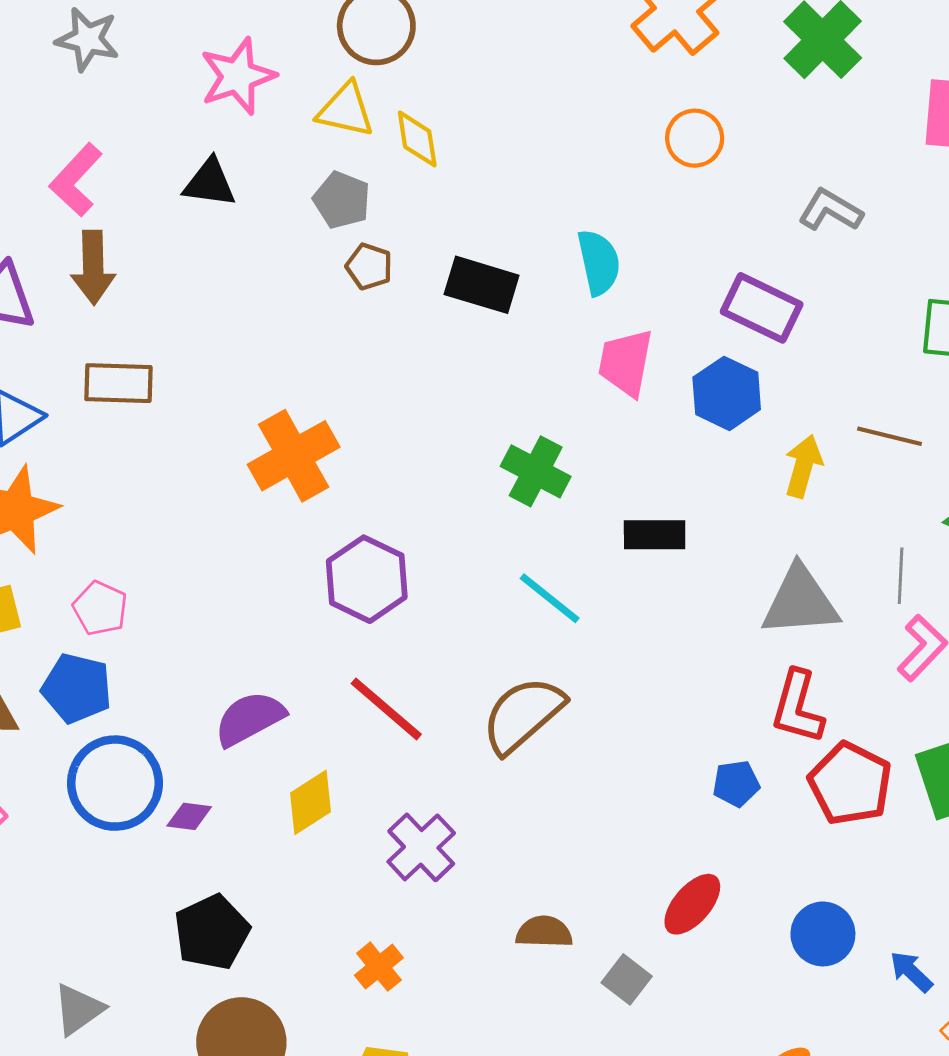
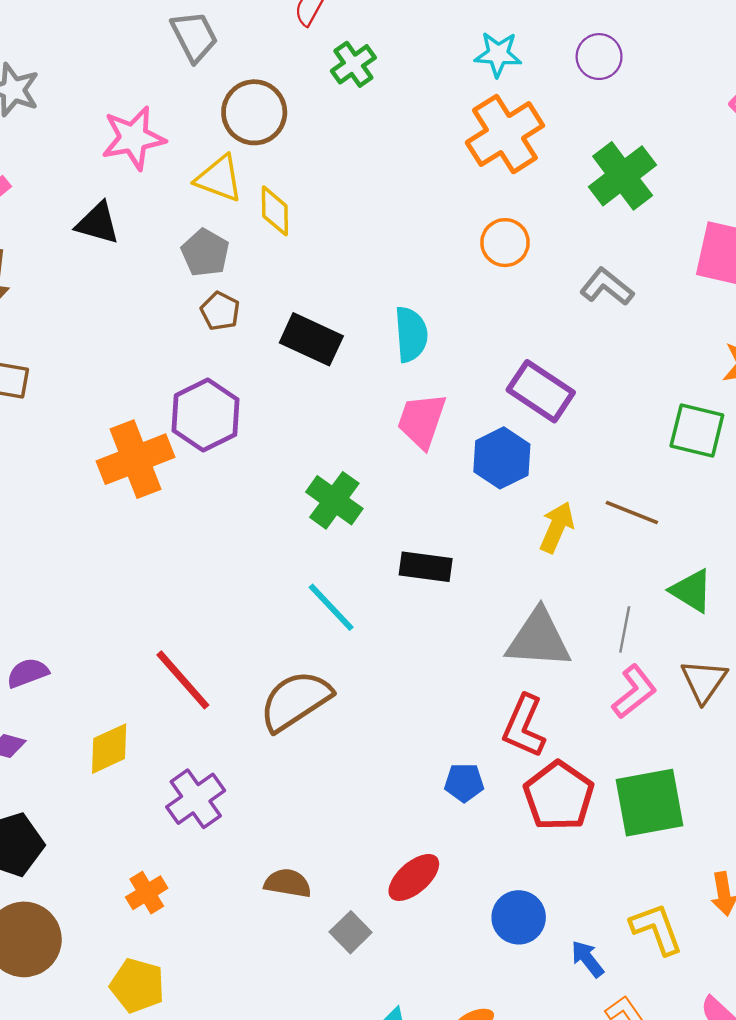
gray L-shape: (830, 210) -> (607, 287), moved
purple hexagon: (367, 579) -> (205, 415), moved
purple semicircle: (250, 719) -> (28, 673), moved, size x0.7

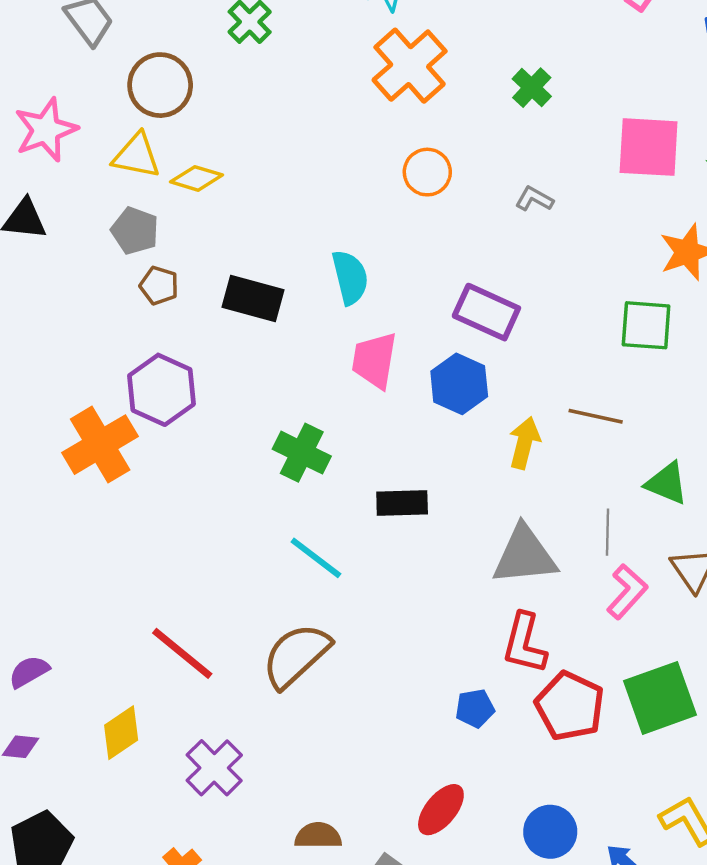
green cross: (623, 176) -> (532, 88), size x0.6
yellow diamond: (275, 211) -> (196, 178), turned -63
gray L-shape: (607, 287) -> (534, 199), size x0.7

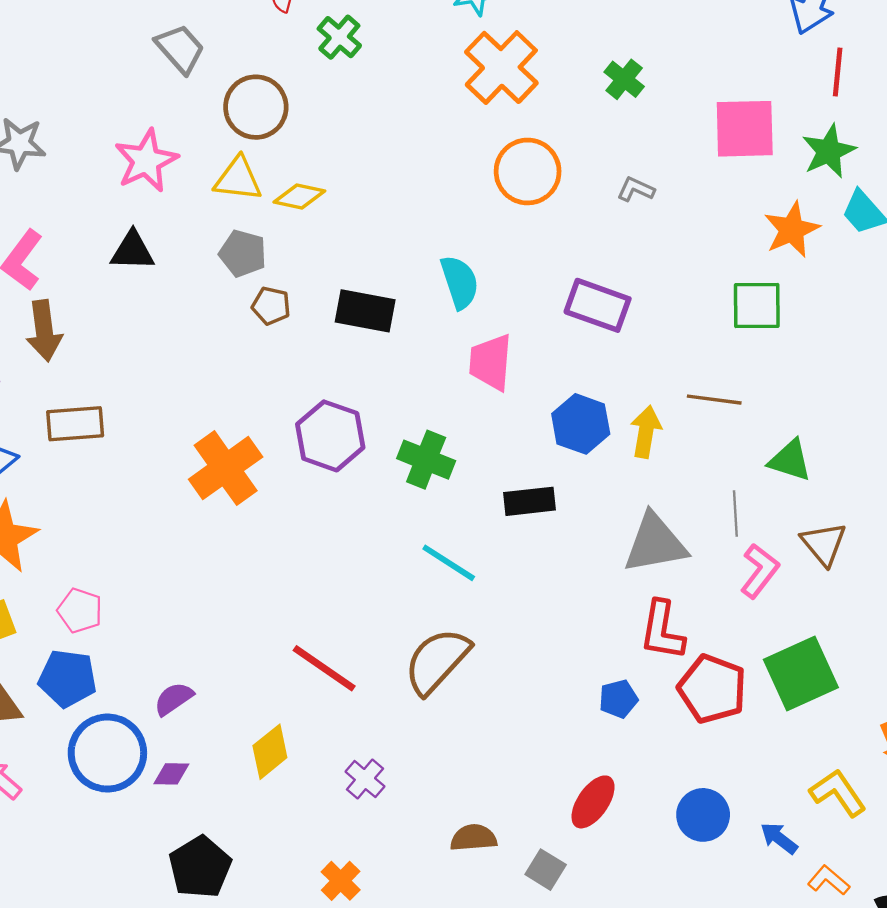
orange circle: (427, 172) -> (528, 171), size x1.4
blue hexagon: (459, 384) -> (581, 424), moved
purple hexagon: (161, 390) -> (330, 436), moved
purple cross: (214, 768) -> (365, 779), size x0.7

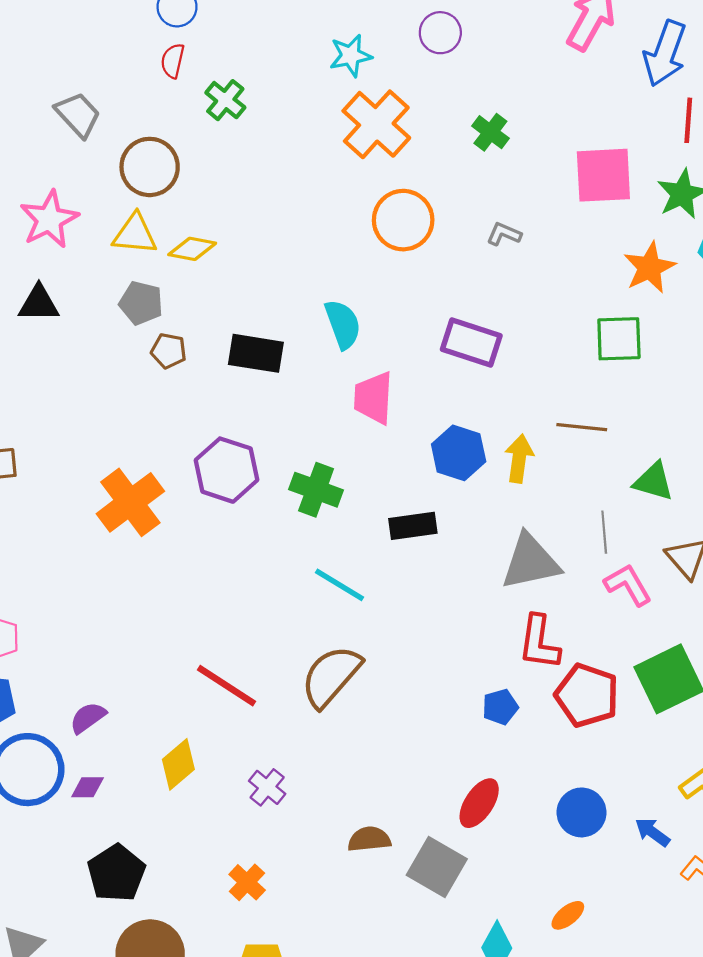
pink L-shape: (760, 571) -> (628, 585), turned -66
gray square: (546, 870) -> (437, 867), size x1.6

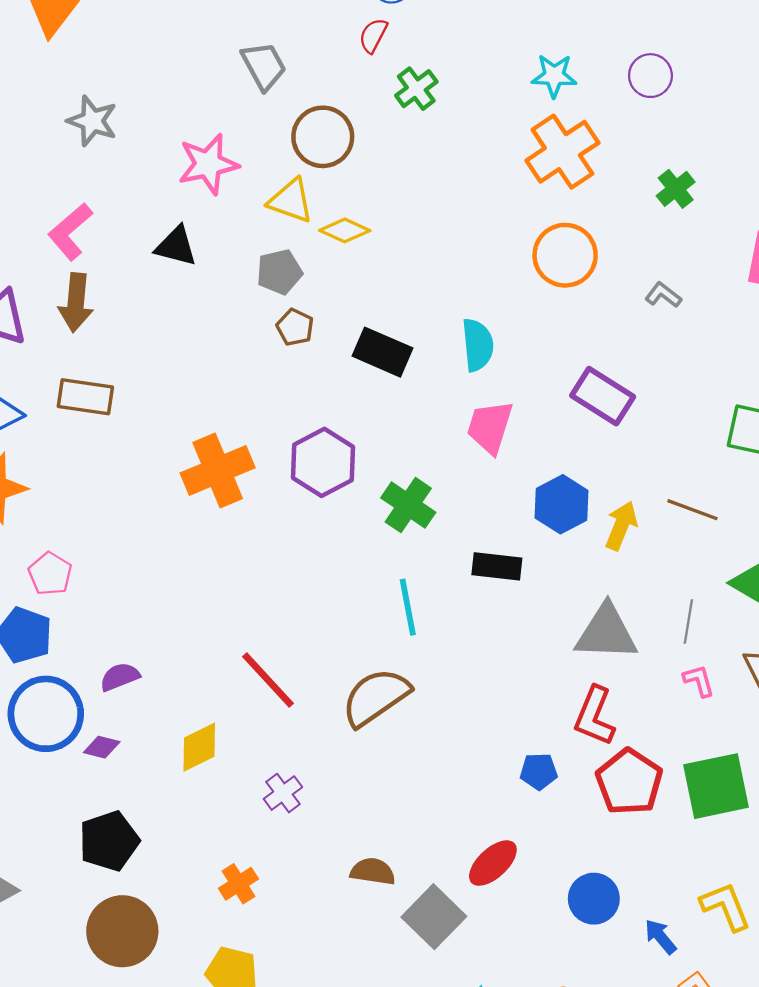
gray pentagon: (141, 303) -> (279, 272), turned 30
cyan line: (340, 585) -> (408, 607), turned 34
pink L-shape: (628, 585) -> (699, 681), size x0.7

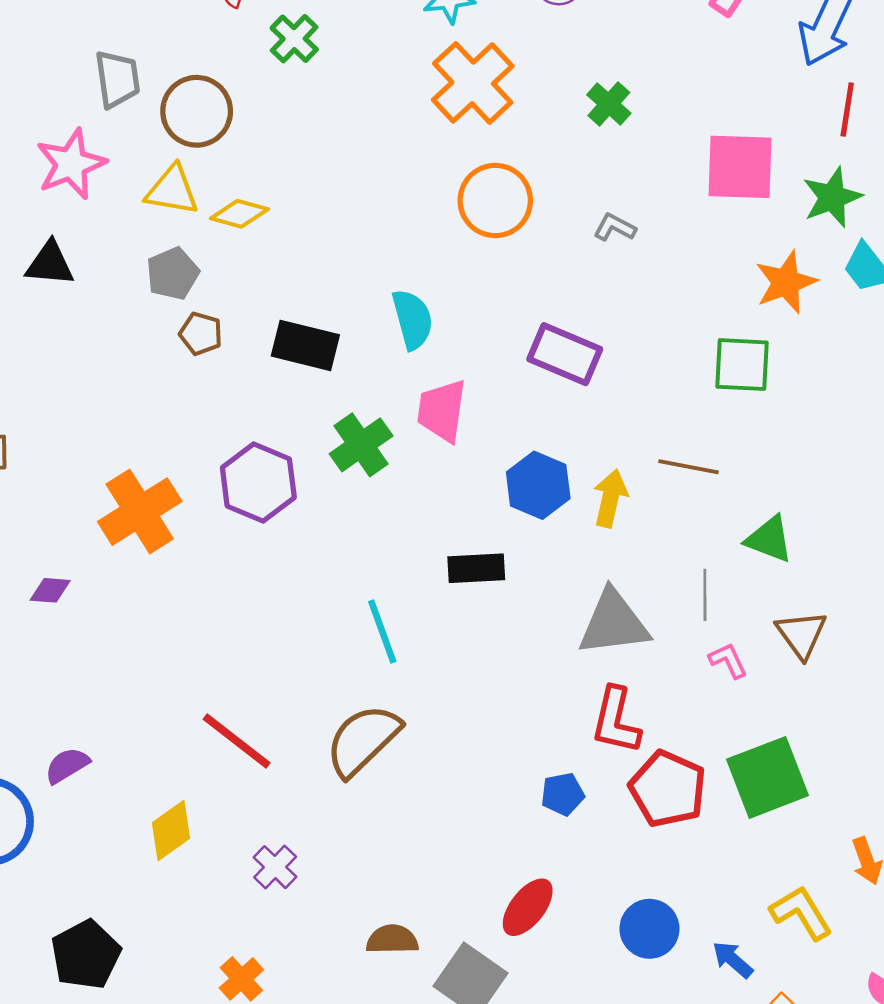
gray trapezoid: (264, 66) -> (117, 79), moved, turned 30
green cross: (408, 505) -> (361, 445), moved, turned 30
purple diamond: (102, 747) -> (50, 590), moved

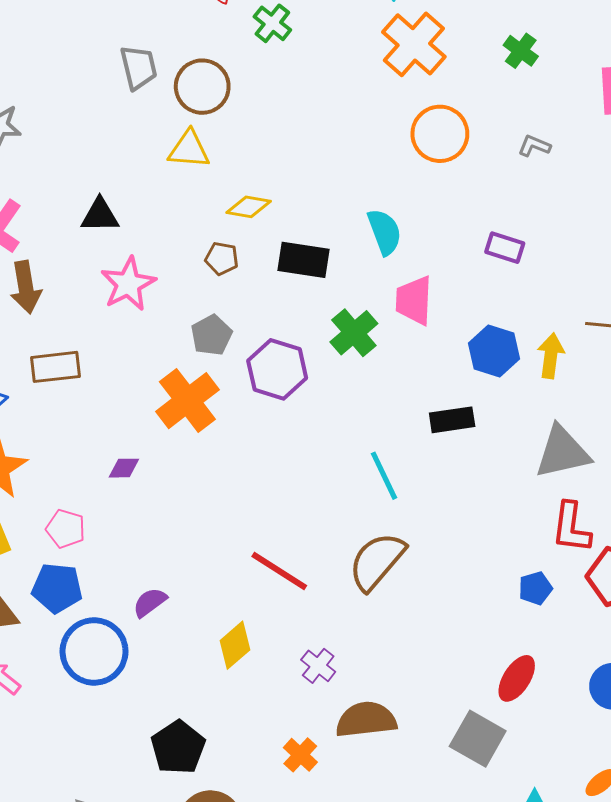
pink star: (71, 164) -> (128, 284), moved
yellow diamond: (239, 214) -> (249, 207), moved
gray pentagon: (173, 274) -> (211, 335), moved
purple rectangle: (565, 354) -> (505, 248), size x0.7
brown semicircle: (392, 940) -> (366, 720), moved, size x1.5

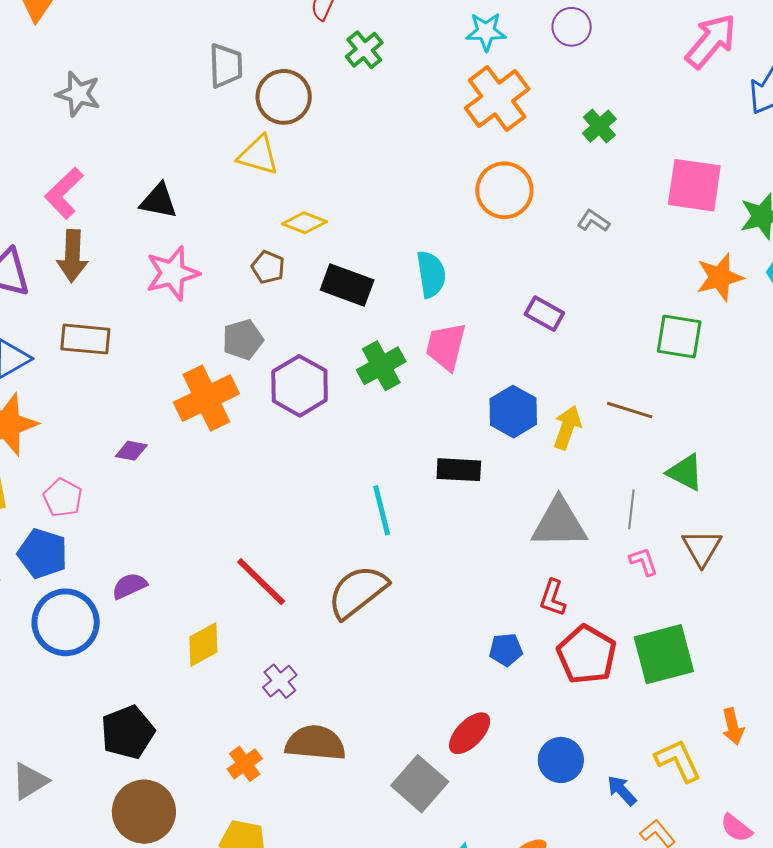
red L-shape: (571, 527) -> (553, 598), size x0.7

